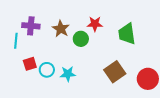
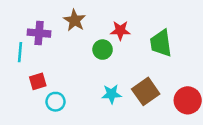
brown star: (61, 29) -> (75, 20), moved
cyan circle: (47, 70) -> (56, 102), moved
cyan star: (68, 74) -> (111, 94), moved

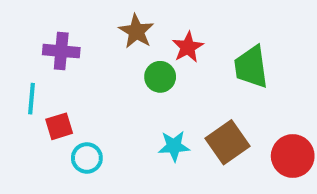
brown star: (75, 20) -> (136, 31), moved
red star: (120, 30) -> (188, 47), turned -30
cyan line: (20, 52) -> (31, 99), moved

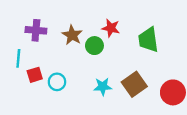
brown star: (136, 31) -> (72, 35), moved
red star: (188, 47) -> (111, 28), turned -30
cyan circle: (87, 158) -> (57, 82), moved

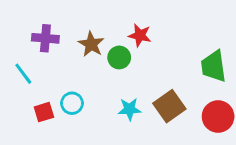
green trapezoid: (148, 40) -> (214, 66), moved
cyan line: (18, 58) -> (23, 74), turned -42
red square: (35, 75) -> (44, 112), moved

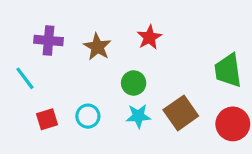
red star: (140, 35) -> (149, 37), turned 30
green circle: (119, 57) -> (134, 83), moved
cyan circle: (72, 103) -> (88, 116), moved

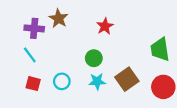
brown star: (97, 47) -> (58, 18), moved
cyan line: (25, 78) -> (30, 55), moved
red square: (47, 119) -> (33, 84), turned 32

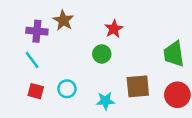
green circle: (94, 58) -> (102, 54), moved
brown square: (127, 79) -> (138, 86), turned 30
cyan star: (97, 81) -> (105, 101), moved

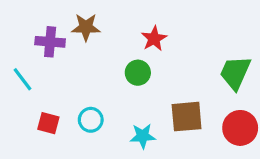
brown star: (63, 20) -> (86, 27), turned -30
green trapezoid: (174, 54) -> (235, 73), turned 32
cyan line: (32, 60) -> (22, 79), moved

